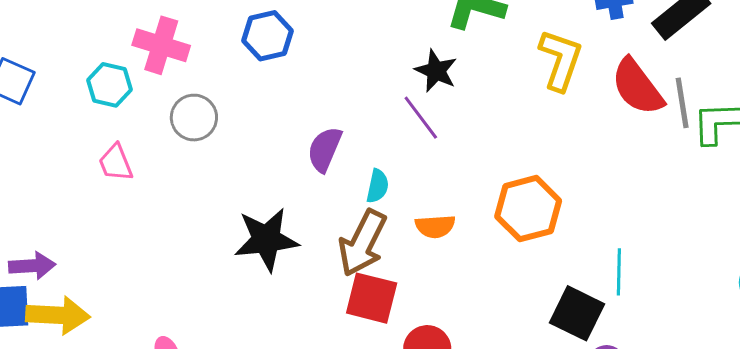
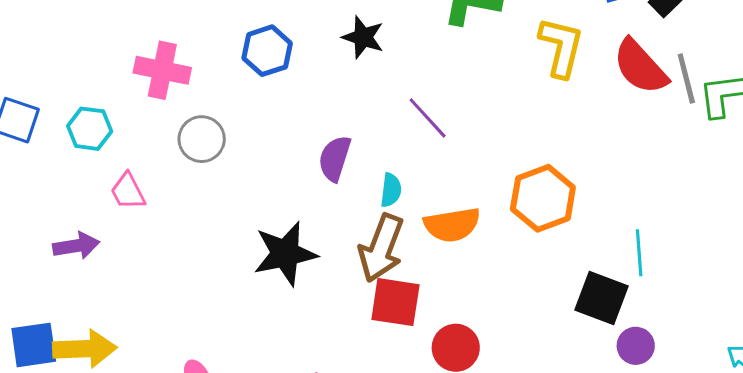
black star: (436, 71) -> (363, 37), moved
cyan hexagon: (109, 85) -> (90, 129), moved
orange semicircle: (435, 226) -> (452, 225), size x1.4
purple arrow: (32, 266) -> (76, 246), moved

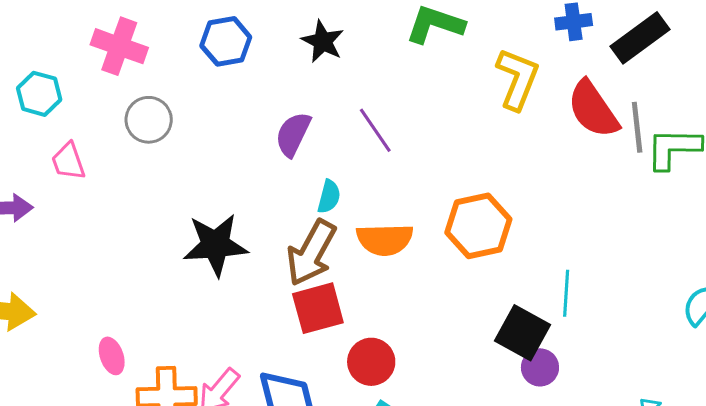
purple semicircle: (335, 158) -> (293, 134), moved
red square: (395, 302) -> (318, 308), turned -32
purple circle: (636, 346) -> (540, 367), moved

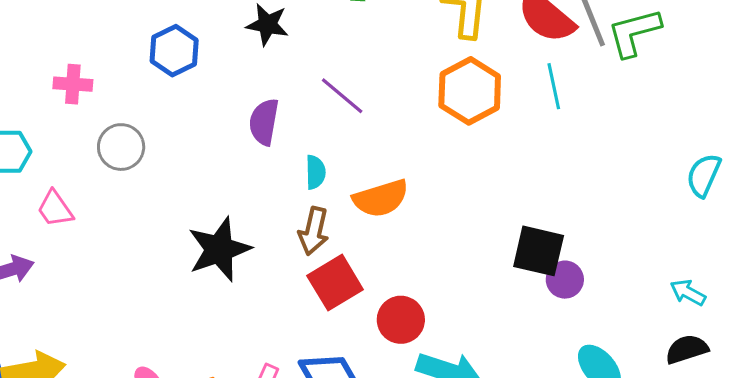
pink cross: (119, 46) -> (73, 84), size x0.7
orange hexagon: (478, 226) -> (470, 91), moved
brown arrow: (311, 253) -> (314, 231), size x0.7
cyan line: (566, 293) -> (554, 86), moved

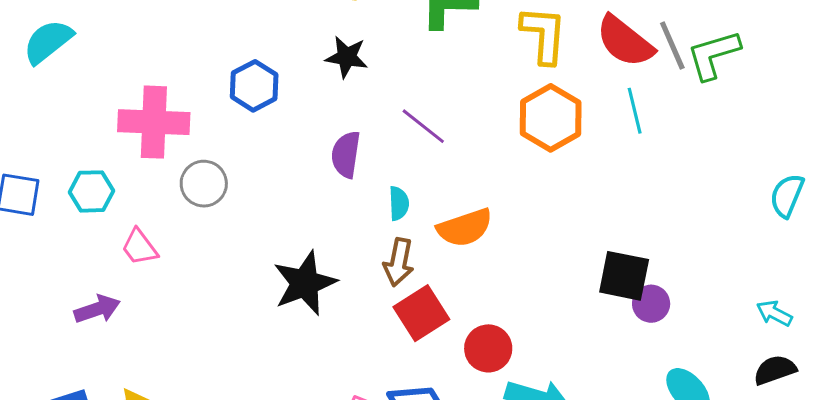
pink cross: (73, 84) -> (154, 122), size x1.8

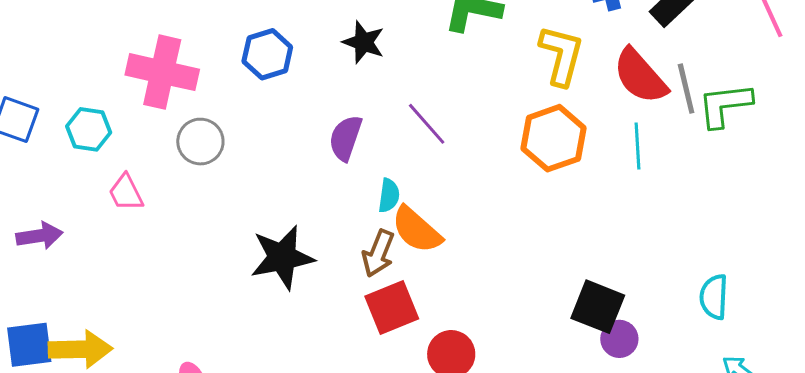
cyan semicircle: (787, 196) -> (714, 297), moved, turned -30
orange semicircle: (465, 228) -> (417, 230), moved, turned 50
purple arrow: (97, 309) -> (39, 236), moved

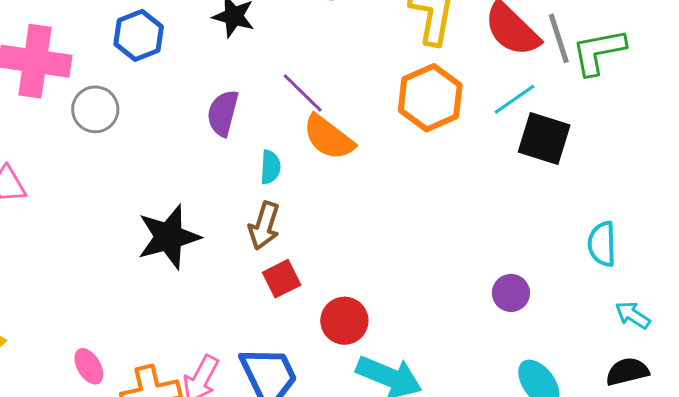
gray circle: (200, 142) -> (95, 109), moved
cyan line: (637, 146) -> (514, 99), turned 63
orange semicircle: (417, 230) -> (329, 137), moved
black square: (598, 307) -> (544, 138), moved
red square: (392, 308) -> (282, 279), size x0.7

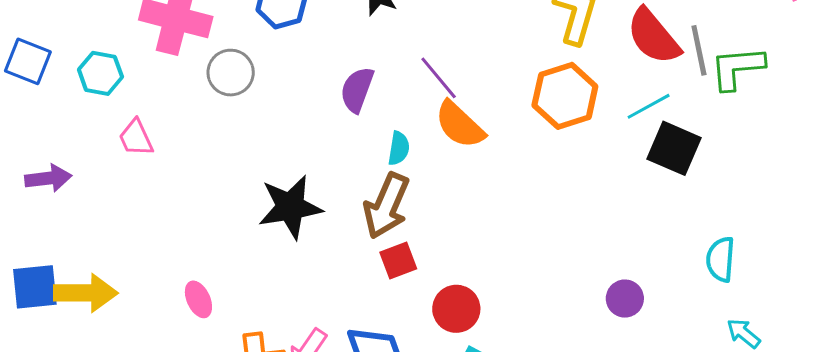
brown arrow: (264, 226) -> (386, 206), size x1.4
pink ellipse: (89, 366) -> (198, 299), moved

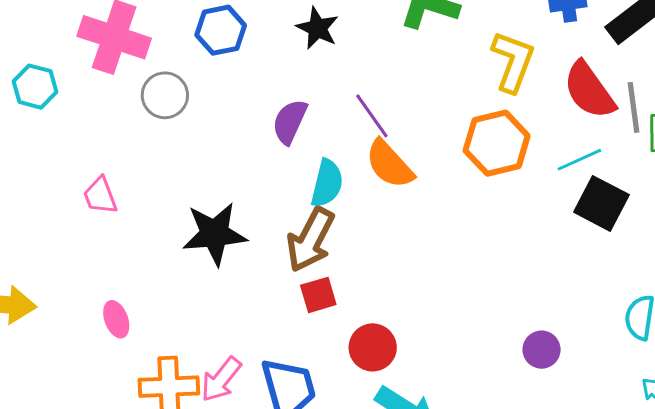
pink trapezoid: (136, 138) -> (100, 196), moved
cyan semicircle: (399, 148) -> (327, 183), size x1.4

